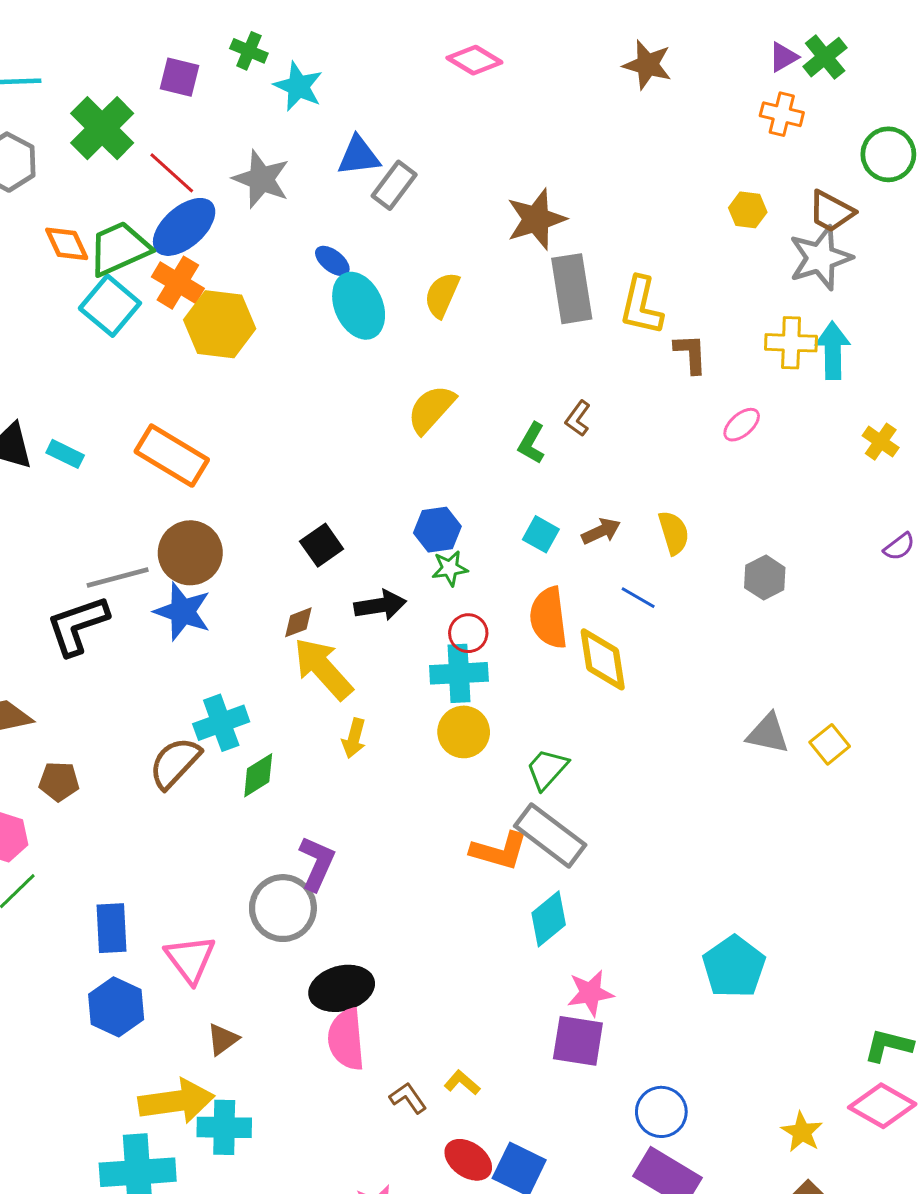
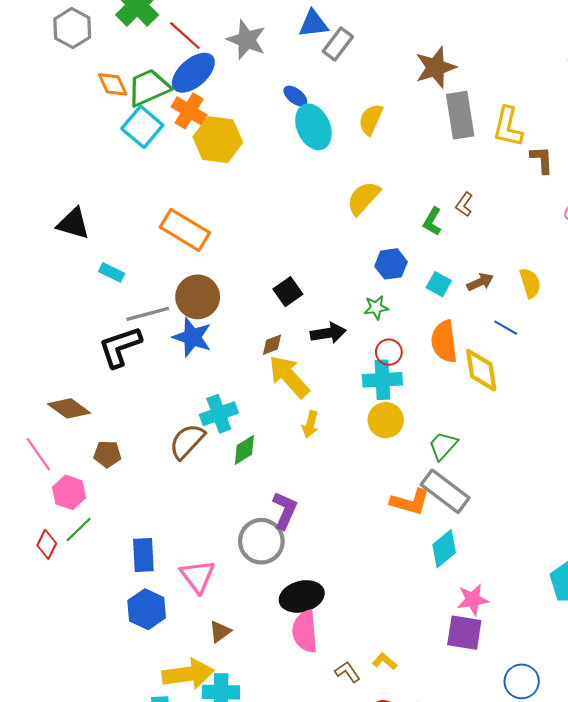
cyan rectangle: (65, 454) -> (112, 272), moved
blue hexagon: (437, 530) -> (391, 264), moved

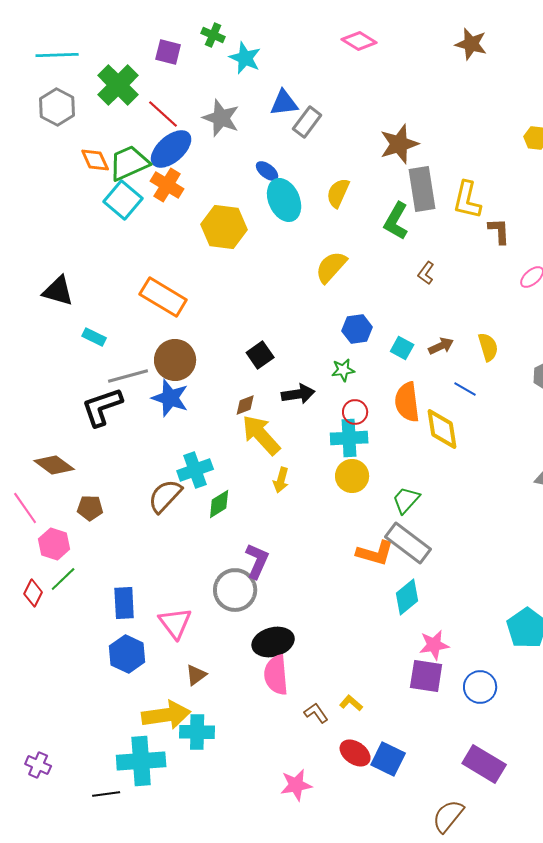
yellow hexagon: (218, 140) -> (224, 227), moved
green L-shape: (432, 221) -> (396, 221), moved, size x1.4
blue circle: (522, 681) -> (480, 687), moved

